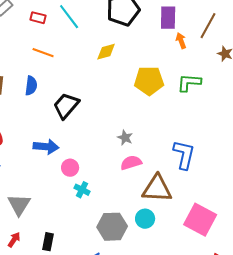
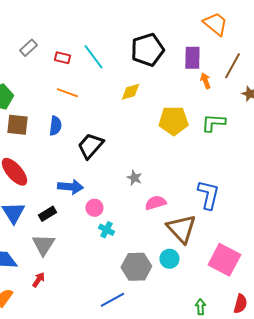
gray star: (125, 138) -> (134, 178), moved
brown triangle: (157, 189) -> (181, 229), turned 44
black rectangle: (48, 242) -> (47, 214), moved, turned 48

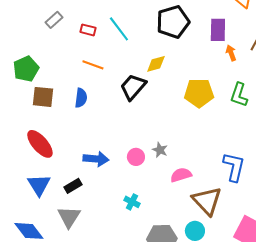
green L-shape: (213, 123) -> (239, 95), turned -75
black trapezoid: (90, 146) -> (133, 87), moved
pink circle: (94, 208) -> (136, 157), moved

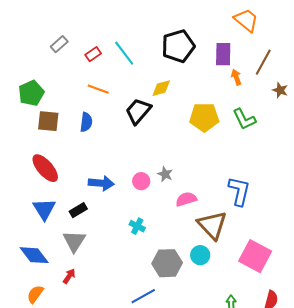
red rectangle: (88, 30) -> (93, 54), turned -49
green L-shape: (239, 95) -> (244, 119), turned -45

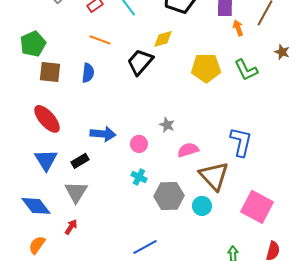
brown star: (280, 90) -> (282, 52), moved
pink circle: (141, 181) -> (139, 144), moved
gray hexagon: (167, 263) -> (169, 196), moved

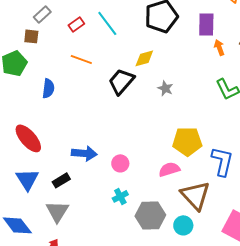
yellow pentagon: (206, 68) -> (187, 141), moved
brown square: (50, 72) -> (31, 36), moved, size x0.7
blue semicircle: (88, 73) -> (48, 88), moved
gray star: (167, 125) -> (165, 88), moved
cyan cross: (139, 177) -> (120, 196), turned 35

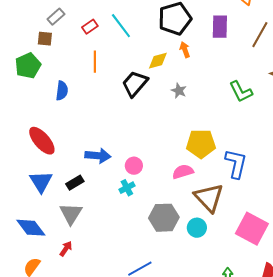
orange arrow: (219, 47) -> (185, 50), moved
orange line: (81, 59) -> (95, 62), turned 70
cyan cross: (120, 196) -> (127, 188), moved

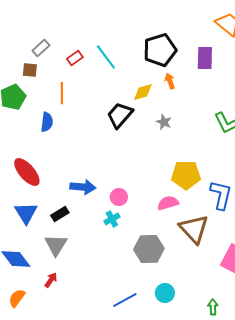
orange line: (95, 62) -> (62, 93), moved
cyan circle: (197, 228) -> (165, 293), moved

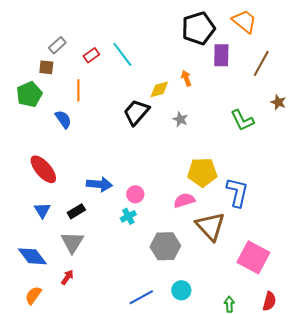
black pentagon: (160, 50) -> (198, 28), moved
blue semicircle: (47, 122) -> (63, 119), turned -42
blue triangle: (26, 213) -> (42, 210), size x0.7

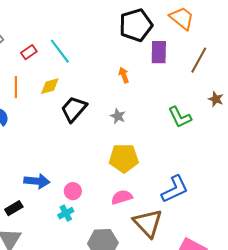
yellow diamond: (159, 89) -> (50, 86), moved
yellow pentagon: (202, 172) -> (124, 158), moved
blue L-shape: (237, 192) -> (175, 189), turned 52

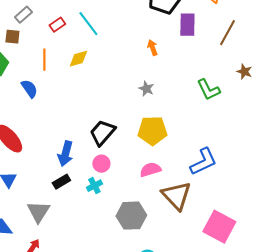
black trapezoid: (74, 109) -> (102, 133), moved
blue arrow: (37, 181) -> (65, 154), turned 100
black rectangle: (14, 208) -> (61, 182), moved

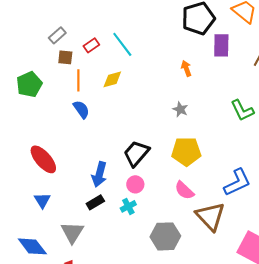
brown square: (12, 37) -> (65, 57), moved
blue semicircle: (29, 89) -> (81, 109), moved
pink semicircle: (150, 170) -> (184, 190), turned -120

